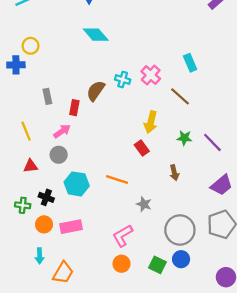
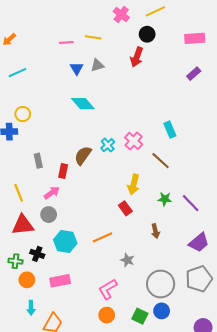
cyan cross: (123, 80) -> (108, 145), turned 32
red triangle: (31, 166) -> (23, 225), size x1.6
orange line: (117, 179) -> (103, 237), turned -42
orange circle: (44, 224) -> (27, 280), moved

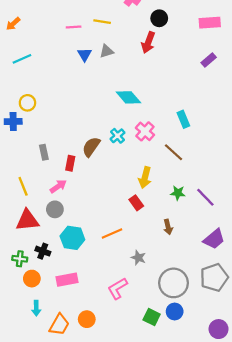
cyan diamond: (83, 104) -> (128, 97), moved
orange circle: (107, 315) -> (87, 319), moved

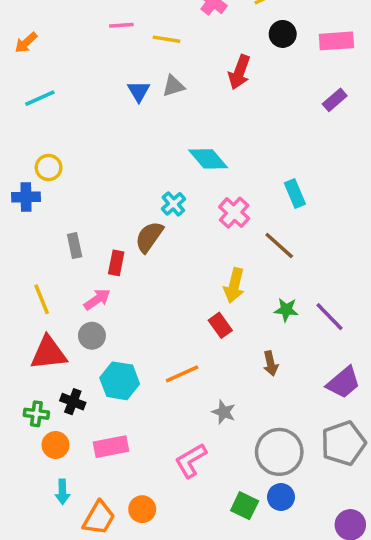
black circle: (159, 18) -> (283, 34), moved
pink line: (74, 27) -> (121, 25), moved
cyan cross: (117, 136) -> (173, 204), moved

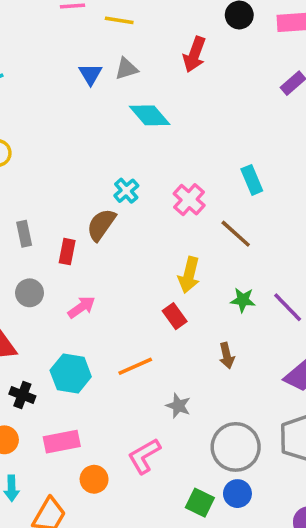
cyan diamond: (208, 159) -> (150, 115), moved
pink arrow: (97, 299) -> (81, 307), moved
gray circle: (92, 336) -> (30, 293), moved
orange circle: (142, 509) -> (94, 479), moved

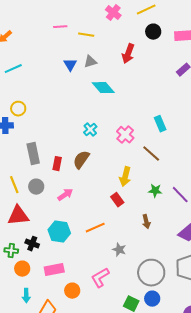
brown semicircle: (101, 225) -> (81, 160), moved
gray rectangle: (24, 234) -> (33, 154), size x1.5

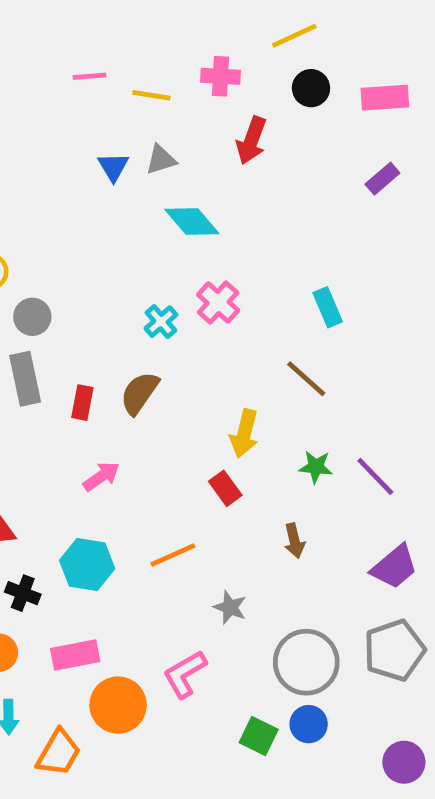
pink cross: (113, 13) -> (220, 76), moved, turned -35
pink cross: (125, 135) -> (218, 303), moved
gray circle: (36, 187) -> (32, 317), moved
orange circle: (72, 291) -> (118, 705), size x1.5

